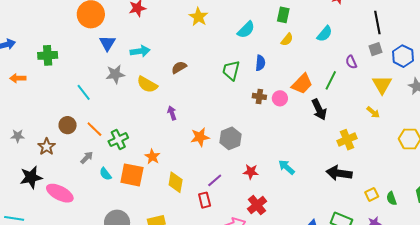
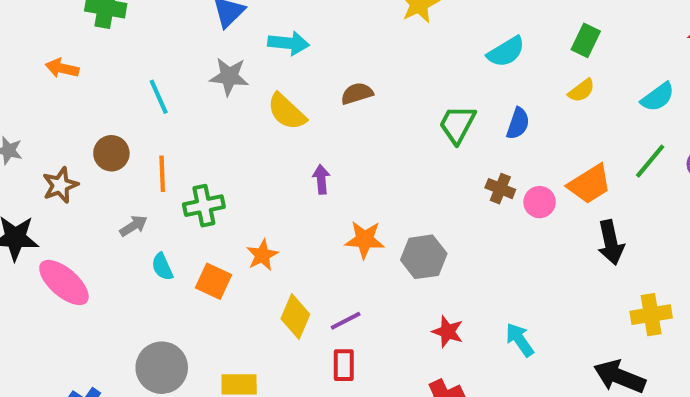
orange arrow: (18, 78) -> (62, 68), moved
green line: (331, 80) -> (650, 161), moved
orange line: (94, 129) -> (162, 174), turned 30
orange square: (132, 175) -> (214, 281), size x0.7
purple line: (215, 180) -> (346, 321), moved

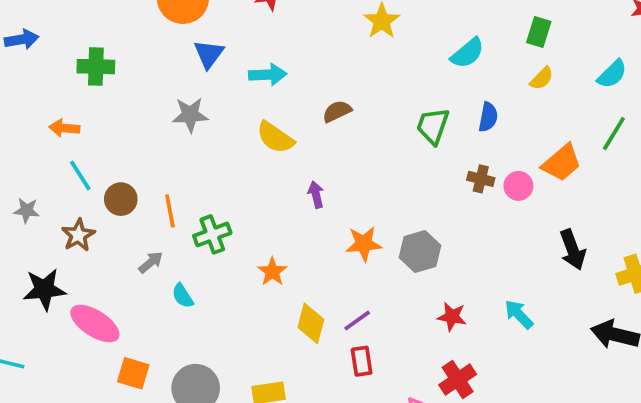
gray star: (229, 76) -> (190, 115), moved
cyan line: (159, 97) -> (80, 175), moved
black arrow: (611, 243) -> (573, 250), moved
orange square: (214, 281) -> (133, 373), moved

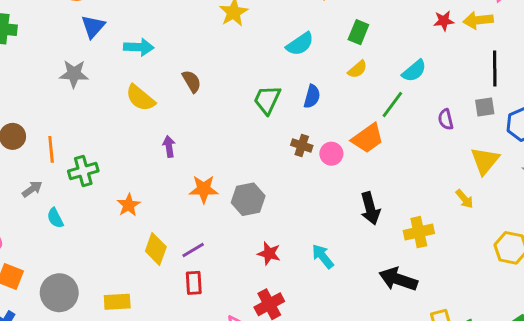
brown semicircle: (337, 111) -> (192, 81), turned 80
green line: (614, 134) -> (392, 105), moved

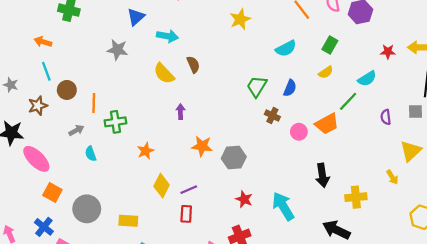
red star: (444, 21) -> (388, 52), moved
brown semicircle: (192, 81) -> (193, 65), moved
brown cross: (302, 145) -> (272, 115), moved
cyan arrow: (323, 256) -> (283, 206), size x1.5

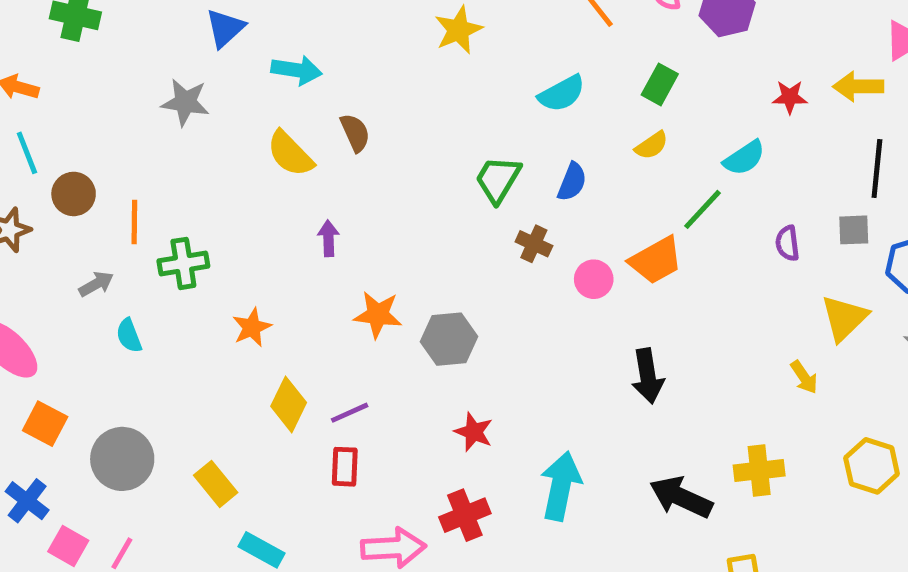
yellow cross: (356, 197) -> (759, 470), moved
cyan arrow: (283, 206) -> (561, 486), moved, turned 44
yellow rectangle: (128, 221) -> (216, 484), turned 48

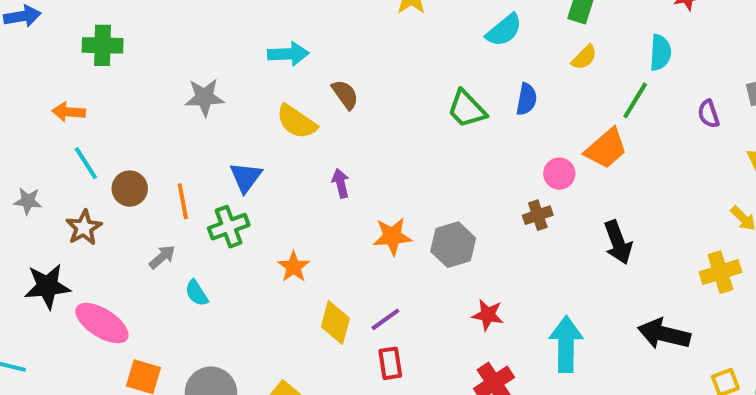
blue triangle: (225, 28) -> (246, 177), moved
cyan semicircle: (744, 158) -> (660, 53), turned -42
green trapezoid: (498, 179) -> (467, 109), turned -63
brown cross: (534, 244) -> (538, 215), moved, turned -32
yellow cross: (759, 470) -> (720, 272), moved

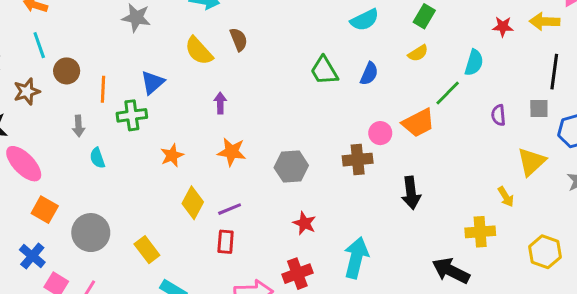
brown cross: (538, 215) -> (358, 160), size x1.4
orange star: (392, 236) -> (232, 152), moved
gray arrow: (162, 257) -> (79, 126), turned 114
black arrow: (664, 334) -> (451, 271), moved

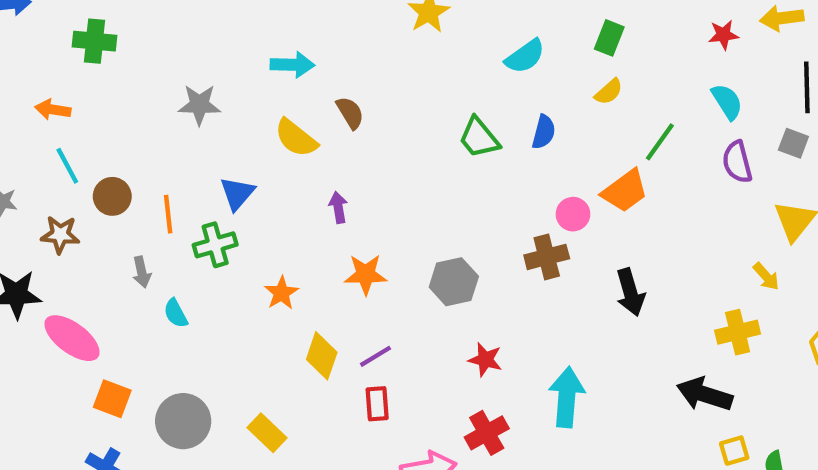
cyan semicircle: (474, 63) -> (727, 102), moved, turned -40
brown star: (27, 91) -> (60, 235), turned 30
gray square: (539, 108) -> (793, 143), turned 30
purple semicircle: (498, 115) -> (737, 162), size x1.4

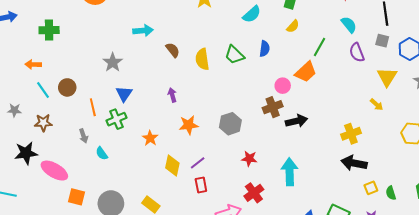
gray star: (199, 105) -> (113, 62), moved, turned -30
yellow semicircle: (296, 138) -> (202, 59), moved, turned 50
brown circle: (112, 196) -> (67, 87), moved
black arrow: (630, 292) -> (297, 121), moved, turned -80
yellow cross: (738, 332) -> (351, 134), moved

